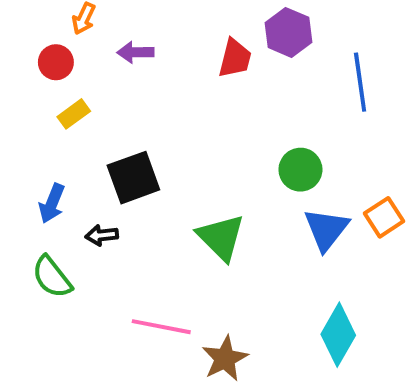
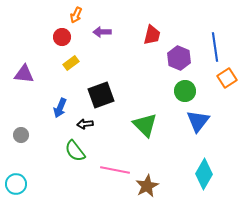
purple hexagon: (289, 32) -> (179, 58), moved
orange square: (384, 217) -> (227, 78), moved
green semicircle: (52, 277) -> (75, 151), moved

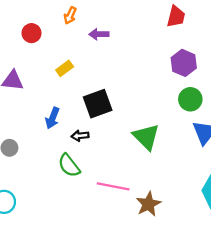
red trapezoid: (152, 35) -> (176, 17), moved
red circle: (62, 37) -> (32, 33), moved

